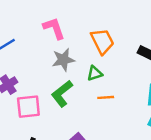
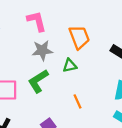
orange line: (106, 97) -> (78, 101), moved, turned 64

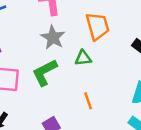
gray star: (42, 51) -> (53, 37), turned 30

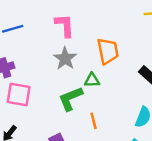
green L-shape: (45, 73) -> (70, 99), moved

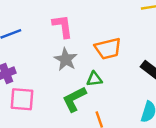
orange trapezoid: (108, 51) -> (108, 49), turned 92

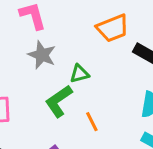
orange trapezoid: (108, 49) -> (113, 28), moved

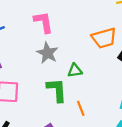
green L-shape: (59, 101) -> (57, 90), turned 115

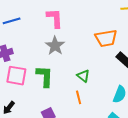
green triangle: (75, 71) -> (83, 76), moved, turned 40
green L-shape: (57, 90) -> (45, 76), moved

